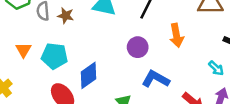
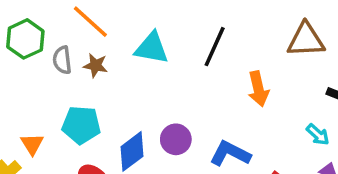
purple circle: (138, 47) -> (176, 139), moved
orange triangle: (23, 50) -> (32, 144), moved

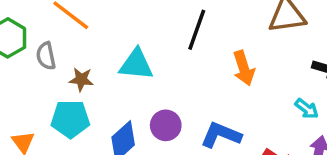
cyan triangle: (152, 48) -> (136, 64), moved
brown star: (95, 65) -> (81, 79), moved

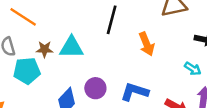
brown star: (81, 79) -> (44, 49), moved
cyan pentagon: (70, 119) -> (27, 71), moved

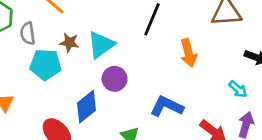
cyan triangle: (71, 47) -> (101, 45), turned -45
purple circle: (95, 88) -> (115, 79), moved

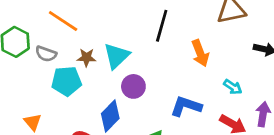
gray semicircle: (28, 33) -> (46, 54), turned -55
cyan arrow: (238, 89) -> (233, 87), moved

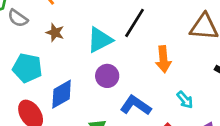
cyan triangle: (117, 56) -> (100, 40), moved
cyan pentagon: (66, 81) -> (27, 68), moved
purple circle: (133, 86) -> (107, 76), moved

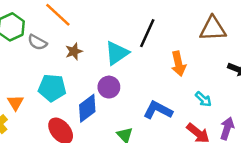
brown star: (55, 33) -> (74, 51), turned -30
purple circle: (107, 76) -> (109, 87), moved

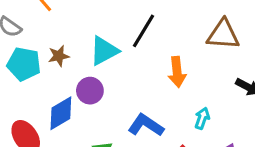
brown star: (74, 51) -> (59, 56), moved
cyan pentagon: (52, 88) -> (24, 64), moved
cyan arrow: (203, 99) -> (202, 118), turned -120

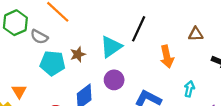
brown triangle: (223, 35) -> (196, 34), moved, size x0.6
purple circle: (90, 91) -> (114, 80), moved

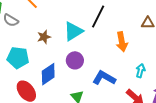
cyan pentagon: (53, 63) -> (18, 58), moved

